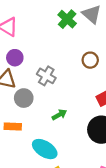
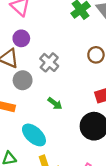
green arrow: (59, 115) -> (55, 104), turned 56

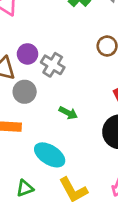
purple circle: (21, 38) -> (27, 54), moved

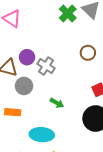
cyan ellipse: (50, 155) -> (42, 135), turned -30

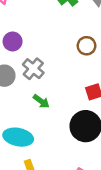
gray cross: (46, 66) -> (33, 69), moved

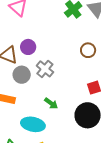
green arrow: (41, 101) -> (51, 103), moved

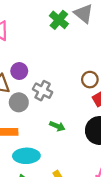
brown circle: (88, 50) -> (90, 80), moved
cyan ellipse: (33, 124) -> (26, 156), moved

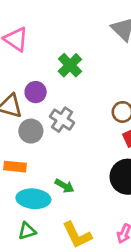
green cross: (59, 20) -> (70, 65), moved
green arrow: (57, 126) -> (64, 186), moved

